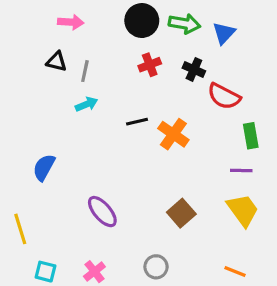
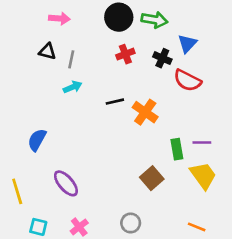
blue triangle: (224, 33) -> (187, 44), moved
green rectangle: (251, 136) -> (177, 149), moved
purple ellipse: (102, 212) -> (66, 183), moved

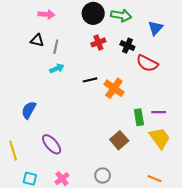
blue triangle: (187, 44) -> (156, 28), moved

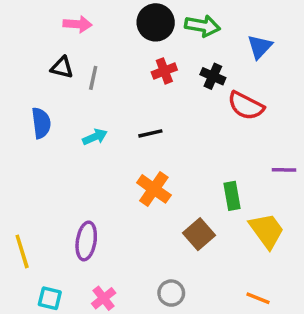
cyan arrow: (57, 68) -> (95, 137), moved
orange cross: (114, 88) -> (154, 189), moved
blue semicircle: (29, 110) -> (41, 123), moved, turned 144
purple line: (159, 112) -> (284, 170), moved
purple ellipse: (52, 144) -> (86, 241), turned 50

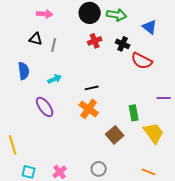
blue triangle: (260, 47) -> (150, 27), turned -35
black line: (150, 133) -> (92, 88), moved
purple ellipse: (86, 241) -> (45, 107), moved, turned -45

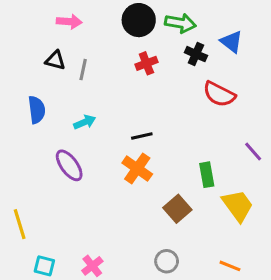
black cross: (123, 44) -> (196, 54), moved
purple line: (164, 98) -> (253, 151), turned 48
gray circle: (99, 169) -> (167, 261), moved

